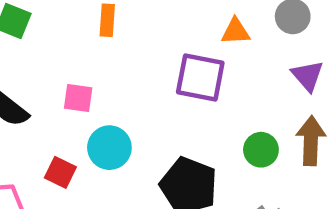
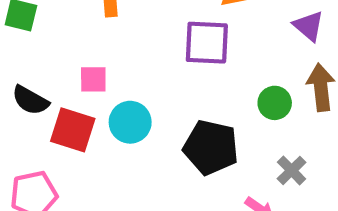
red square: (60, 172) -> (73, 130), moved, size x1.5

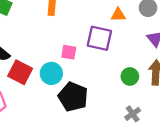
pink square: (93, 79) -> (69, 52), moved
black pentagon: (211, 147) -> (73, 97), moved

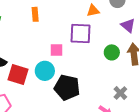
green circle: (130, 76) -> (112, 52), moved

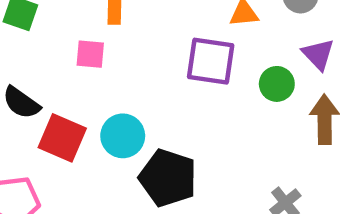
pink square: (56, 50) -> (90, 54), moved
green circle: (112, 52) -> (277, 84), moved

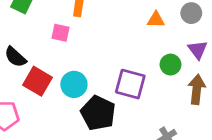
purple square: (211, 61) -> (130, 84), moved

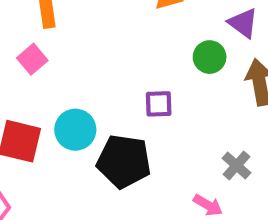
pink square: (60, 33) -> (32, 59), turned -36
purple square: (130, 84) -> (159, 104), size x0.6

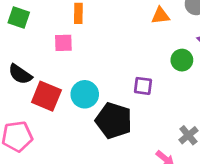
pink square: (32, 59) -> (63, 43), turned 30

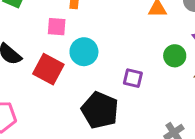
cyan circle: (85, 94) -> (84, 52), moved
red square: (46, 96) -> (48, 69), moved

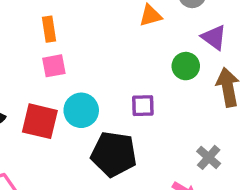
pink square: (57, 27) -> (54, 66), moved
cyan circle: (84, 52) -> (81, 110), moved

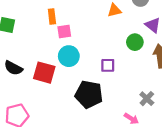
pink square: (54, 66) -> (64, 32), moved
cyan circle: (81, 110) -> (69, 56), moved

